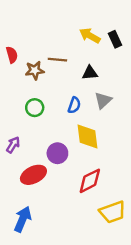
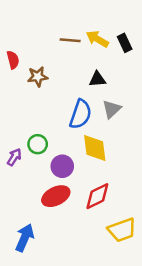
brown line: (57, 60) -> (70, 40), moved
blue semicircle: (74, 105) -> (80, 114), size x1.6
green circle: (35, 108) -> (38, 144), moved
red ellipse: (33, 175) -> (56, 196), moved

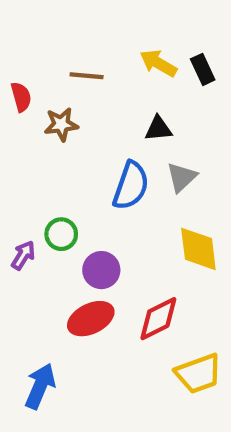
brown line: (70, 40) -> (87, 76), moved
yellow diamond: (95, 148) -> (198, 249), moved

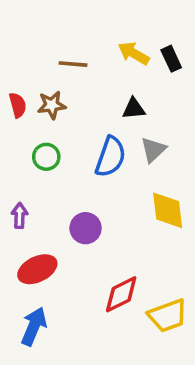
red semicircle: (21, 97) -> (18, 105), moved
green circle: (61, 234) -> (46, 157), moved
purple arrow: (23, 255) -> (20, 216), turned -30
red ellipse: (91, 319) -> (37, 269), moved
red diamond: (158, 319) -> (121, 294), moved

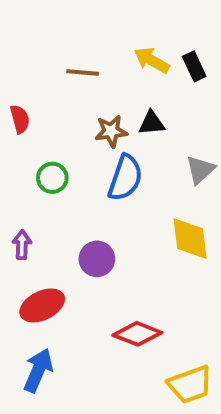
brown star: (52, 105) -> (111, 131), moved
gray triangle: (153, 150) -> (200, 170), moved
red diamond: (121, 294) -> (137, 334), turned 48
yellow trapezoid: (168, 316) -> (190, 385), moved

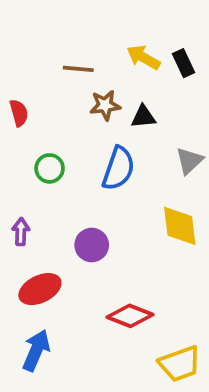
brown star: (111, 131) -> (105, 105), moved

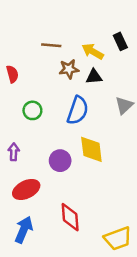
yellow arrow: (143, 57) -> (93, 51), moved
yellow diamond: (180, 226) -> (91, 149), moved
red diamond: (130, 316) -> (70, 217), moved, turned 64

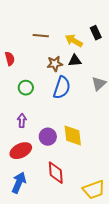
brown star: (69, 69) -> (55, 64), moved
yellow diamond: (91, 149) -> (73, 136), moved
purple arrow: (14, 152) -> (22, 121), moved
purple circle: (60, 161) -> (48, 137), moved

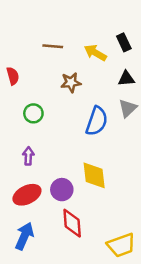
black triangle: (75, 61) -> (126, 79), moved
blue semicircle: (62, 88) -> (97, 121), moved
purple circle: (48, 137) -> (62, 190), moved

